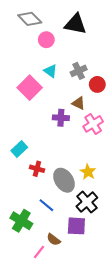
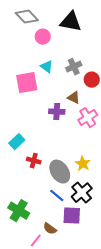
pink square: (30, 88) -> (27, 83), turned 35
blue line: (46, 205) -> (57, 196), moved

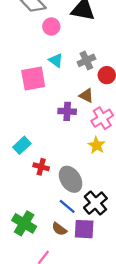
yellow star: (83, 164) -> (97, 145), moved
brown semicircle: (50, 229) -> (59, 229), moved

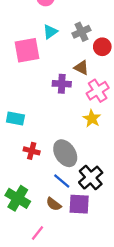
cyan triangle: (56, 60) -> (50, 32), turned 49
cyan rectangle: (22, 145) -> (15, 119), turned 54
red cross: (41, 167) -> (32, 151), moved

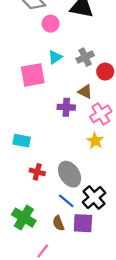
brown semicircle: (54, 204) -> (58, 223), turned 32

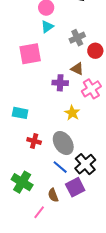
cyan triangle: (55, 57) -> (47, 27), moved
yellow star: (95, 141) -> (72, 113), moved
brown semicircle: (58, 223) -> (53, 195), moved
purple square: (83, 223) -> (75, 187), turned -30

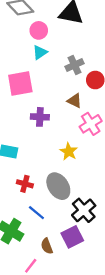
purple cross: (60, 83) -> (40, 117), moved
blue line: (60, 167) -> (36, 213), moved

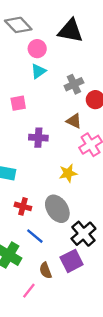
pink square: (20, 83) -> (18, 103), size x0.6
yellow star: (69, 152) -> (68, 173), turned 30

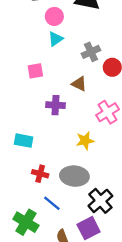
brown triangle: (74, 121) -> (79, 84), moved
gray ellipse: (57, 209) -> (74, 176), turned -52

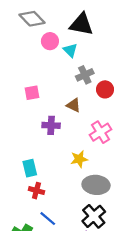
cyan triangle: (56, 39) -> (70, 50), moved, turned -40
cyan rectangle: (24, 141) -> (30, 168), moved, turned 66
gray ellipse: (74, 176) -> (96, 185), moved

